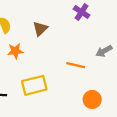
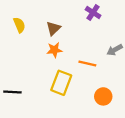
orange star: (15, 51) -> (54, 50), moved
yellow rectangle: (34, 85) -> (61, 83), moved, turned -55

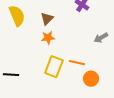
yellow semicircle: (19, 25) -> (17, 16), size x1.5
orange line: (87, 64) -> (77, 63), moved

